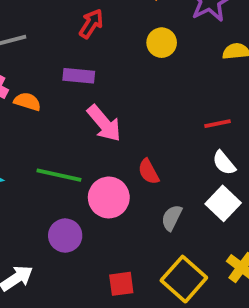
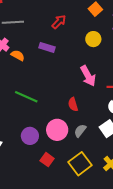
pink arrow: (104, 123) -> (88, 76), moved
pink circle: (109, 197) -> (57, 130), moved
purple circle: (65, 236) -> (30, 136), moved
red square: (121, 284) -> (47, 160), turned 32

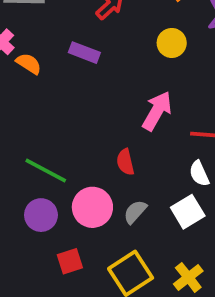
pink arrow: (88, 76) -> (157, 111), turned -125
green line: (26, 97) -> (46, 170), moved
red square: (47, 160) -> (70, 261), turned 32

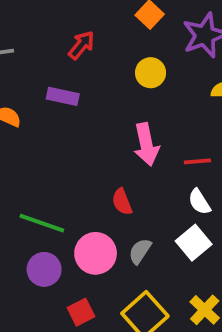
pink arrow: (157, 111) -> (146, 144), turned 147

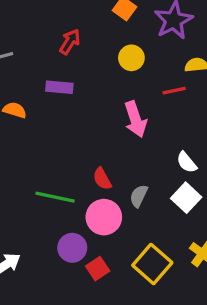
red line: (197, 161) -> (174, 91), moved
red semicircle: (122, 202) -> (102, 179), moved
gray semicircle: (140, 251) -> (139, 196), moved
purple circle: (44, 269) -> (72, 248), moved

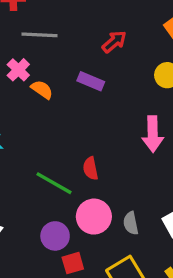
red semicircle: (102, 179) -> (91, 168), moved
gray semicircle: (139, 196) -> (131, 223), moved, turned -55

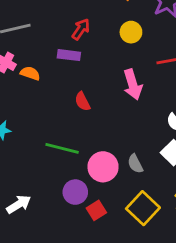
red arrow: (114, 42) -> (81, 29), moved
red semicircle: (91, 168) -> (82, 101), moved

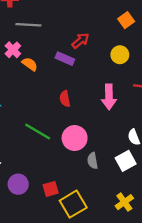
pink circle: (103, 167) -> (75, 138), moved
purple circle: (75, 192) -> (18, 184), moved
yellow square: (143, 208) -> (73, 204), moved

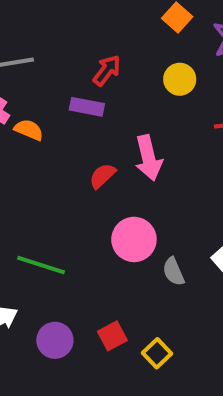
pink arrow: (109, 97) -> (148, 158), moved
red semicircle: (65, 99) -> (102, 176), turned 70
green line: (38, 131) -> (41, 265), moved
yellow square: (73, 204) -> (157, 353), size x0.6

